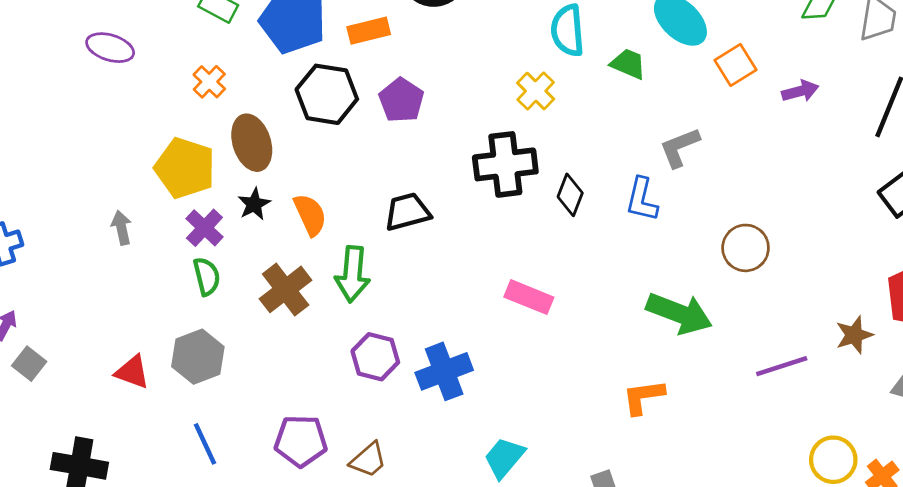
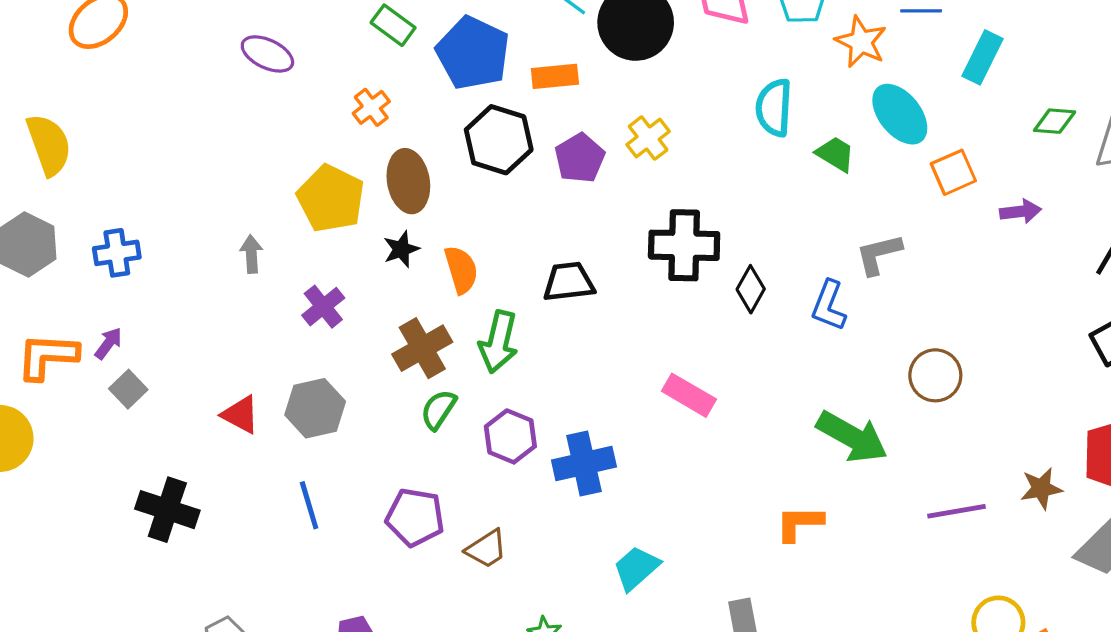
yellow cross: (536, 91) -> (648, 138), moved
purple cross: (204, 228) -> (323, 307), moved
green semicircle: (207, 276) -> (438, 410), moved, turned -141

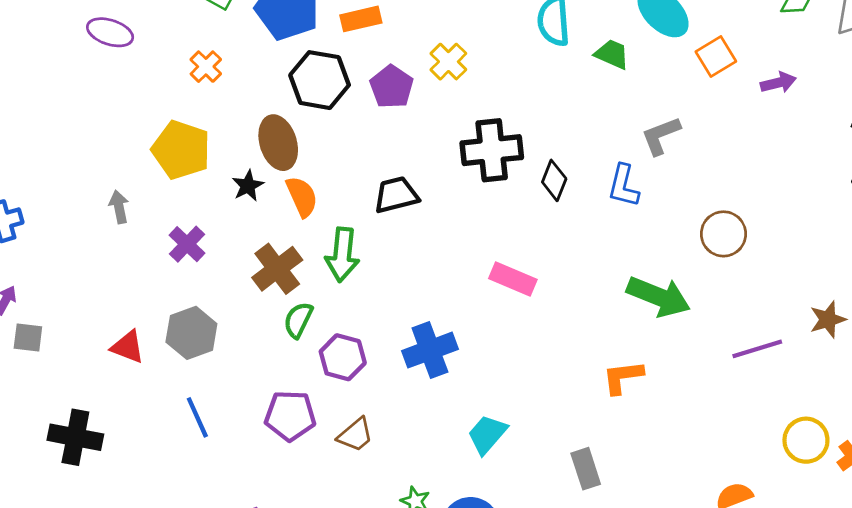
brown ellipse: (408, 181) -> (278, 143), moved
gray square: (128, 389) -> (28, 338), turned -32
purple hexagon: (510, 436) -> (343, 357), moved

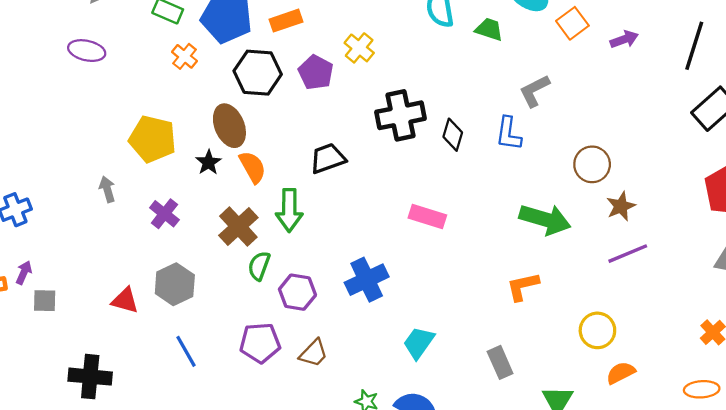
orange cross: (206, 67) -> (185, 56), moved
brown star: (828, 320) -> (621, 206), moved
yellow circle: (806, 440) -> (597, 330), moved

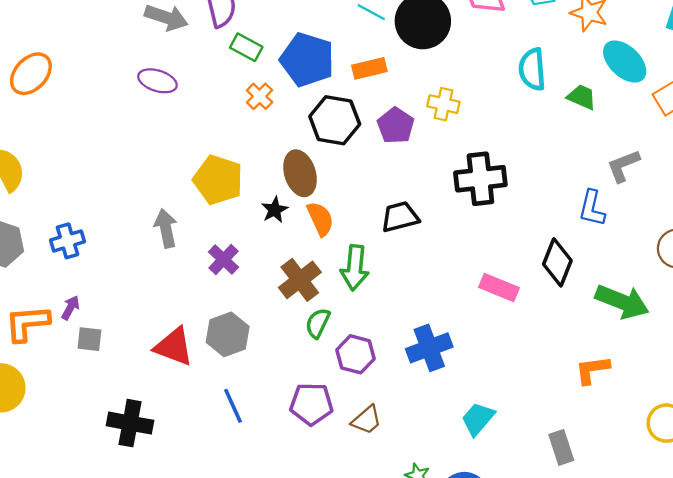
yellow cross: (359, 48) -> (443, 104), turned -32
black diamond: (453, 135) -> (557, 262), moved, size x1.4
gray arrow: (107, 189) -> (166, 228), size x1.4
red triangle: (125, 300) -> (174, 347), size x1.4

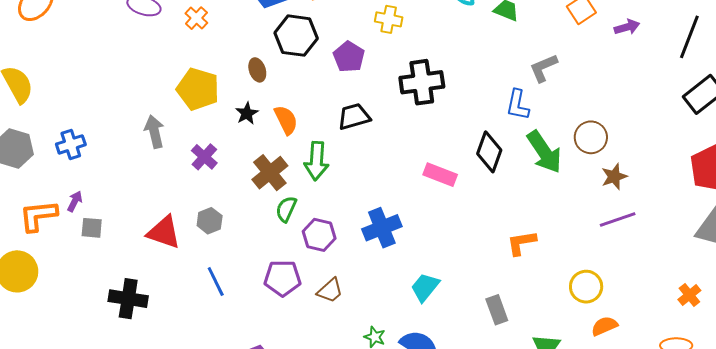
orange cross: (260, 96) -> (196, 18), moved
purple pentagon: (396, 126) -> (349, 57), moved
brown ellipse: (300, 173) -> (257, 70), moved, size x0.6
green arrow: (622, 302) -> (544, 152), moved, turned 36
gray hexagon: (228, 334) -> (210, 221), size x0.7

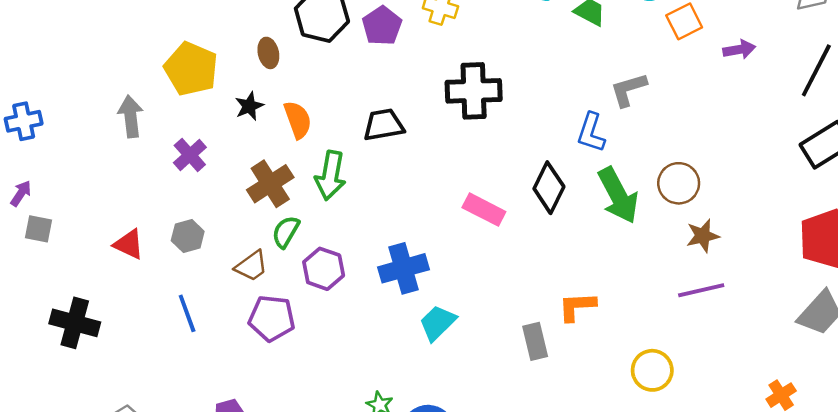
purple pentagon: (349, 57) -> (382, 26), moved
red triangle: (164, 232) -> (129, 244), size x0.7
cyan trapezoid: (425, 287) -> (438, 323), moved
brown trapezoid: (330, 291) -> (251, 266), moved
gray rectangle: (497, 310) -> (535, 341), moved

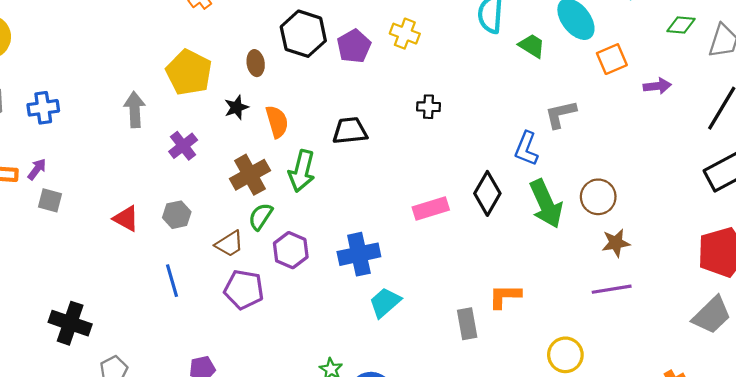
black cross: (474, 91) -> (429, 107), size x0.5
pink rectangle: (484, 210) -> (431, 209), turned -48
black cross: (75, 323) -> (70, 323), moved

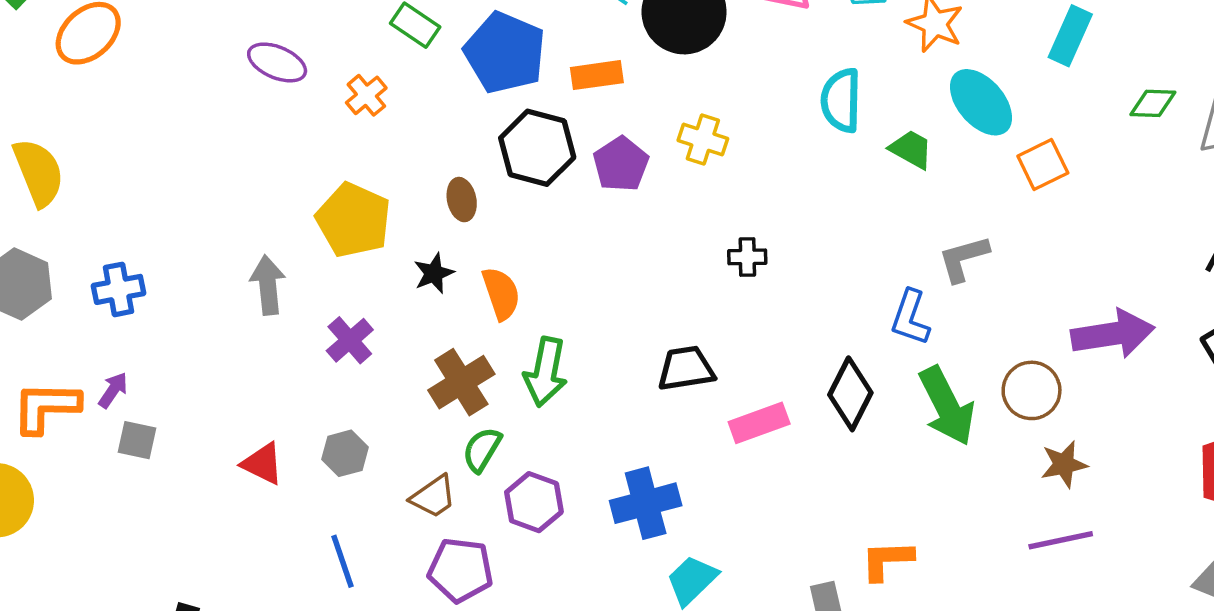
purple arrow: (657, 86) -> (1113, 334), moved, size x1.8
black trapezoid: (350, 131) -> (686, 368), moved

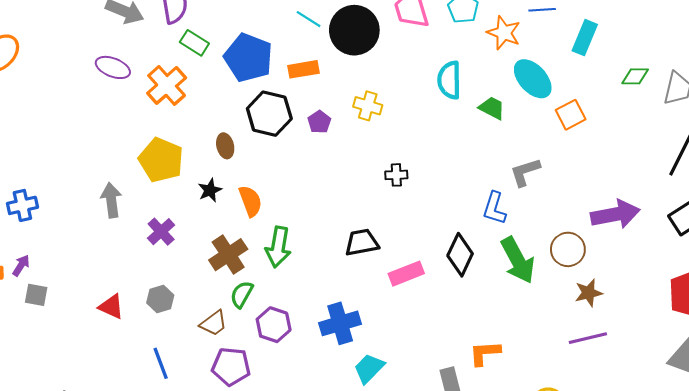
orange cross: (366, 95) -> (167, 85), size x1.6
purple pentagon: (621, 164) -> (319, 122), size x0.7

